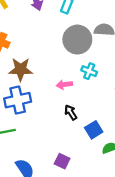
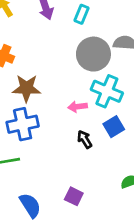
cyan cross: (89, 71) -> (107, 91), size x1.6
blue square: (94, 130) -> (114, 127), moved

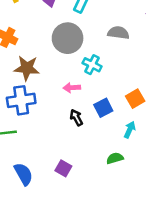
gray circle: (93, 54) -> (68, 38), moved
cyan cross: (107, 91) -> (92, 65), moved, size x0.7

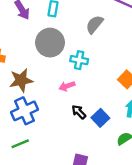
gray semicircle: (118, 33) -> (95, 24), turned -42
blue square: (103, 108) -> (100, 118), moved

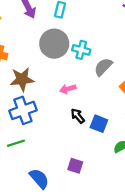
gray semicircle: (95, 24) -> (103, 67), moved
cyan cross: (79, 60) -> (81, 50), moved
blue square: (100, 118) -> (99, 124), turned -30

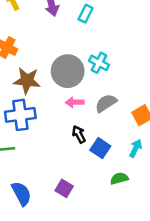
gray circle: (54, 44) -> (68, 71), moved
gray semicircle: (103, 67) -> (106, 103), moved

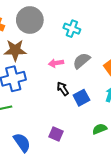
gray circle: (68, 71) -> (30, 20), moved
blue square: (100, 148) -> (81, 98), turned 35
green semicircle: (119, 178) -> (100, 129), moved

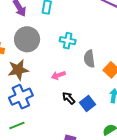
gray semicircle: (82, 61) -> (89, 59), moved, turned -48

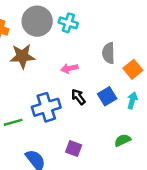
cyan cross: (68, 41) -> (68, 23), moved
blue cross: (21, 97) -> (46, 107), moved
blue square: (88, 103) -> (107, 96), moved

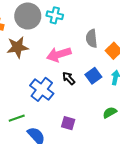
pink arrow: (69, 68) -> (59, 54), size x1.6
blue cross: (46, 107) -> (42, 89), turned -30
green line: (13, 122) -> (17, 118), moved

